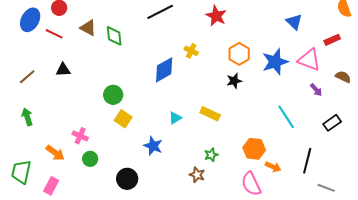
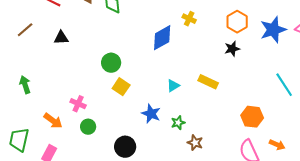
brown line: (27, 77) -> (25, 30), moved
green star: (211, 155) -> (178, 123), moved
orange arrow: (273, 167) -> (277, 145), moved

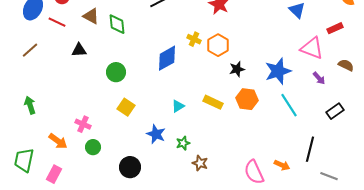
orange hexagon: (237, 22) -> (218, 45), moved
blue star: (273, 30) -> (278, 71), moved
black triangle: (61, 38) -> (79, 50), moved
green circle: (111, 63) -> (116, 72), moved
orange hexagon: (252, 117) -> (247, 99), moved

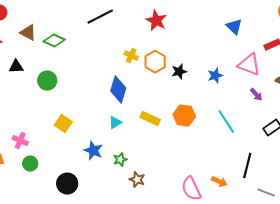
green diamond: (117, 24) -> (54, 41), turned -60
blue diamond: (167, 58) -> (118, 90), moved, turned -44
black star: (237, 69) -> (179, 72), moved
blue star: (278, 71) -> (215, 76), moved, size x0.6
green circle: (116, 72) -> (47, 81), moved

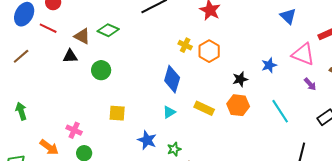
brown triangle: (28, 33) -> (82, 36), moved
black star: (179, 72) -> (240, 79), moved
yellow square: (63, 124) -> (117, 113), turned -30

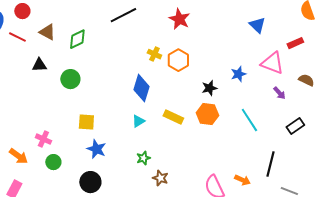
green diamond: (108, 30) -> (77, 39), turned -50
brown triangle: (82, 36) -> (47, 32), moved
blue star: (147, 140) -> (96, 149), moved

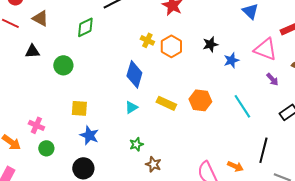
green diamond: (77, 39) -> (85, 27), moved
black star: (209, 88) -> (210, 44), moved

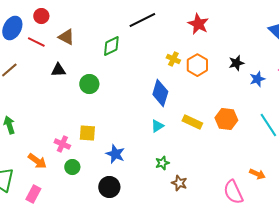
yellow square: (79, 108) -> (87, 133), moved
orange arrow: (235, 166) -> (257, 174), moved

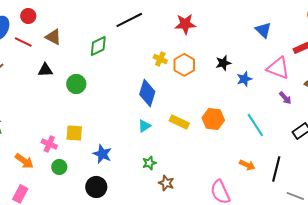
red star: (198, 24) -> (185, 24), turned -30
orange arrow: (257, 174) -> (247, 165), moved

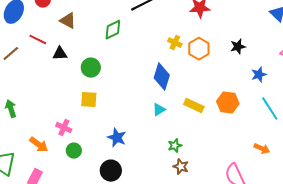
red line: (23, 42) -> (38, 40), moved
blue star: (244, 79) -> (259, 75), moved
yellow square: (74, 133) -> (89, 100), moved
green star: (149, 163) -> (175, 146), moved

